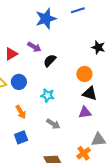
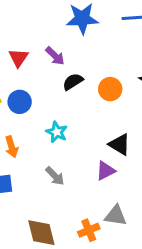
red triangle: (11, 54) -> (18, 58), turned -40
orange circle: (84, 74) -> (110, 89), moved
purple triangle: (85, 112) -> (105, 171), turned -32

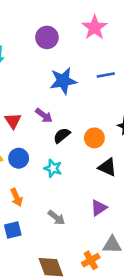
cyan star: (57, 132) -> (53, 168), moved
black triangle: (120, 144) -> (107, 167), moved

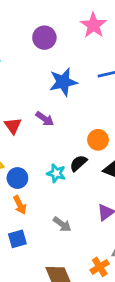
black semicircle: (62, 135) -> (78, 163), moved
blue circle: (19, 158) -> (17, 178), moved

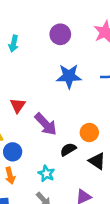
purple arrow: (45, 119) -> (46, 124), moved, size x1.5
cyan star: (56, 173) -> (46, 174), moved

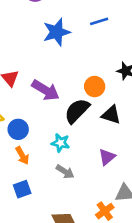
black semicircle: (68, 149) -> (77, 111), size x1.5

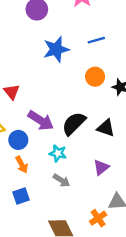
orange circle: (95, 87) -> (95, 77), moved
purple arrow: (46, 90) -> (41, 121), moved

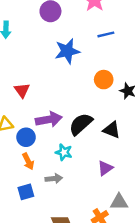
blue line: (96, 40) -> (106, 34), moved
purple arrow: (41, 121) -> (49, 119), turned -45
gray arrow: (62, 180) -> (54, 179), moved, turned -42

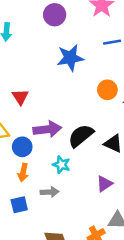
orange arrow: (28, 161) -> (23, 172), turned 35

